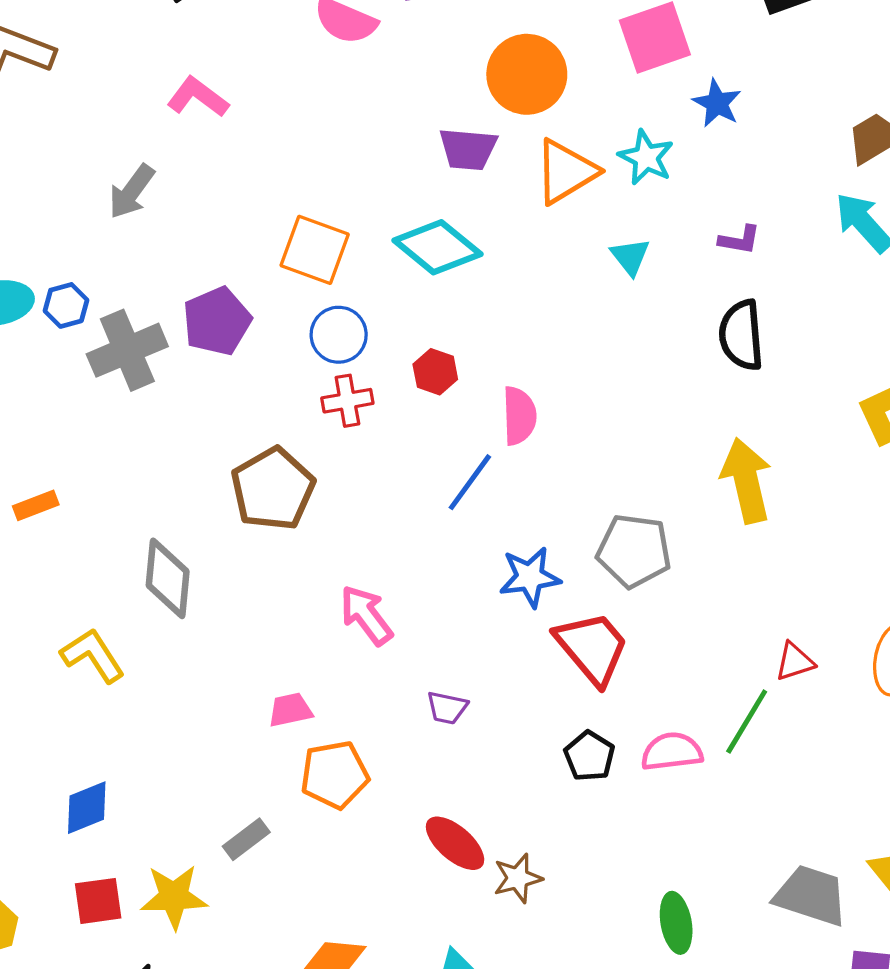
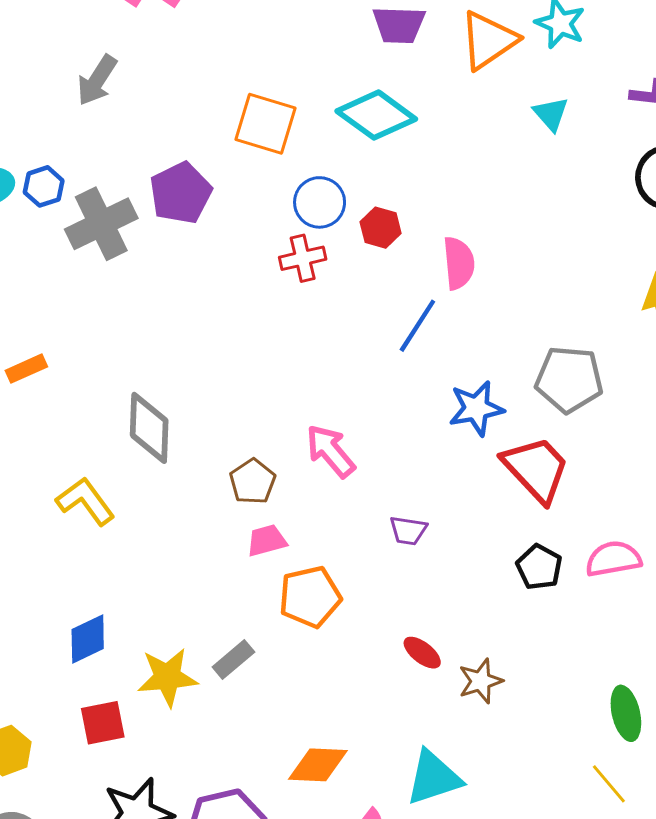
blue circle: (339, 335) -> (320, 202), moved
brown pentagon: (273, 489) -> (252, 482), moved, size x0.6
red ellipse: (455, 843) -> (422, 653), size x0.7
yellow star: (174, 897) -> (168, 677), moved

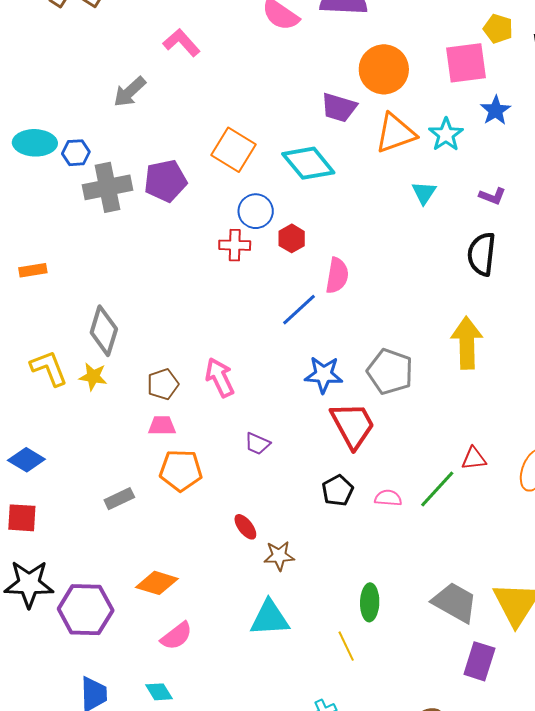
pink semicircle: (613, 559) -> (388, 498), size x0.7
blue diamond: (88, 639) -> (26, 460), turned 42
yellow star: (168, 677) -> (93, 377), moved, size x0.7
cyan triangle: (434, 778) -> (270, 618), moved

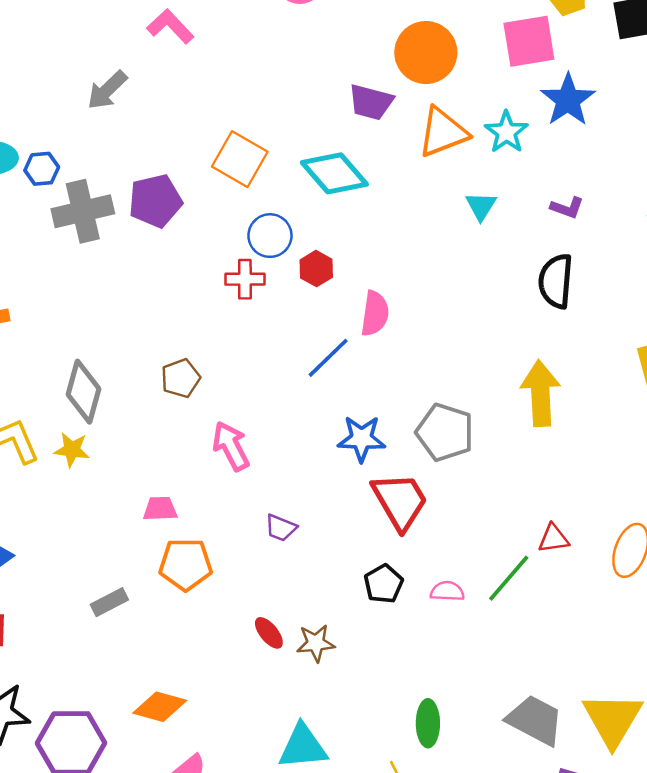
blue star: (496, 110) -> (568, 100), size x1.4
brown pentagon: (163, 384) -> (181, 378), moved
brown star: (279, 556) -> (316, 643), moved

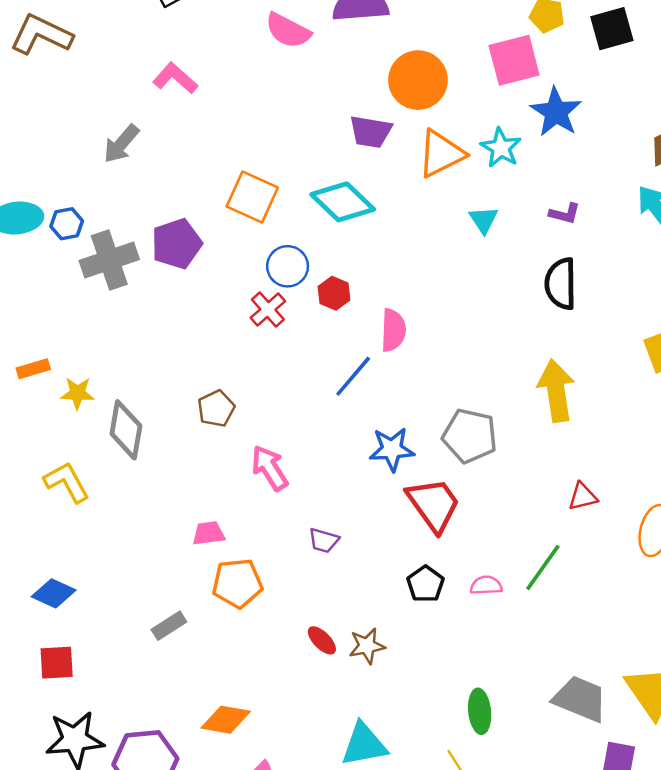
red cross: (245, 279) -> (268, 310), turned -36
yellow star: (72, 450) -> (77, 393), moved
red triangle: (554, 539) -> (583, 497), moved

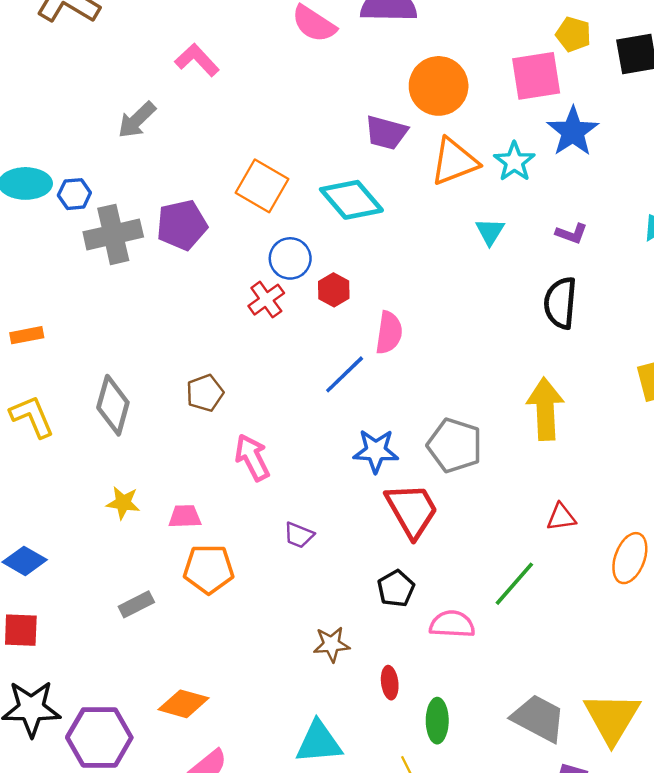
yellow star: (77, 393) -> (123, 503), moved
yellow L-shape: (67, 482) -> (32, 416), moved
pink semicircle: (486, 585) -> (452, 624), moved, size x1.4
red ellipse: (322, 640) -> (390, 683), moved, turned 32

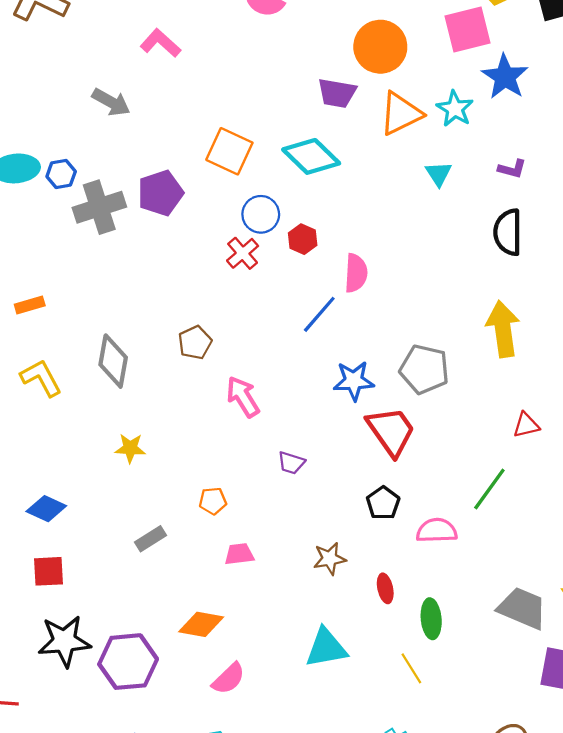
gray arrow: (137, 120) -> (111, 102), turned -102
pink trapezoid: (185, 516) -> (239, 554), moved
orange pentagon: (209, 569) -> (213, 501), size x0.6

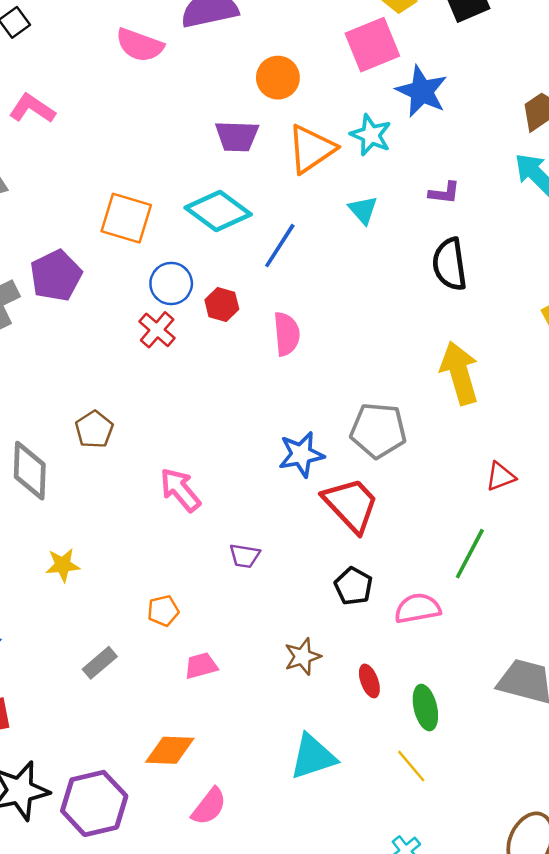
orange circle: (380, 47) -> (278, 78), size x0.7
blue line: (319, 314) -> (280, 246), moved
brown pentagon: (195, 343) -> (94, 429), moved

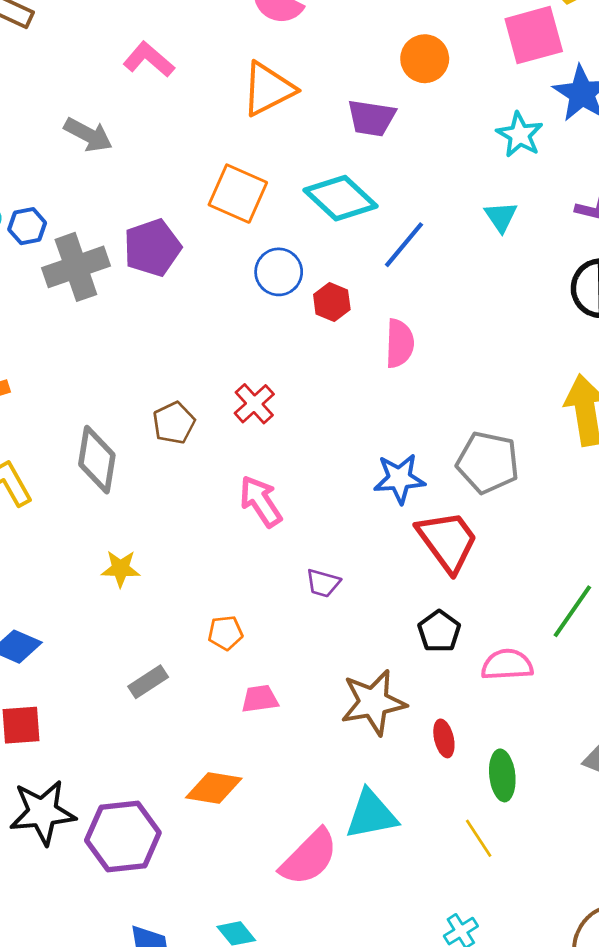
orange triangle: (311, 149) -> (268, 89), moved
red cross: (157, 330) -> (254, 404), moved
brown star: (303, 657) -> (373, 702), size x1.6
pink semicircle: (209, 806) -> (309, 857), moved, size x1.4

